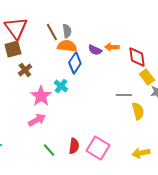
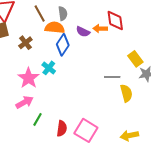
gray semicircle: (67, 31) -> (63, 13), moved
red diamond: (137, 57) -> (115, 21), moved
brown cross: (25, 70) -> (25, 43), moved
green line: (49, 150) -> (38, 119), moved, turned 72

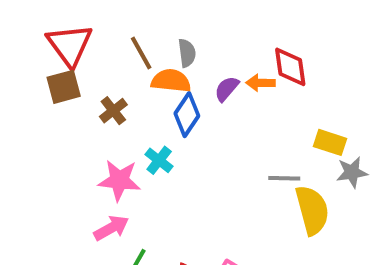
purple semicircle: (83, 32) -> (227, 89), turned 104
yellow rectangle: (135, 59) -> (330, 142), turned -35
pink star: (28, 78) -> (119, 180), turned -30
yellow semicircle: (126, 93) -> (312, 210), size x1.4

